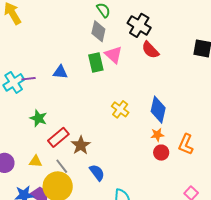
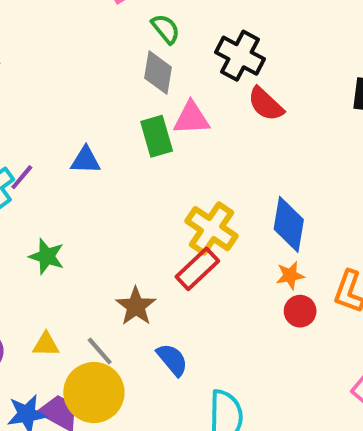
pink triangle: (114, 55) -> (191, 118), turned -42
purple line: (29, 79) -> (22, 177), turned -40
yellow cross: (120, 109) -> (211, 229), size x1.4
red rectangle: (58, 137) -> (197, 269), moved

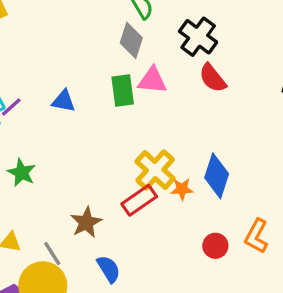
orange star: (290, 275) -> (182, 189), moved

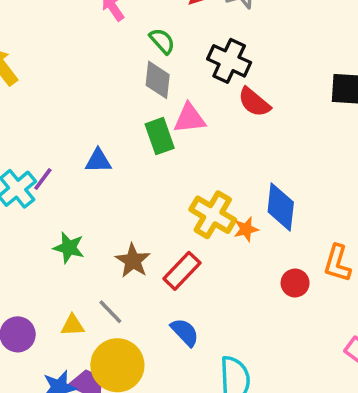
red rectangle: (139, 200) -> (182, 271), moved
brown star: (86, 222) -> (133, 261), moved
gray line: (52, 254) -> (110, 312), moved

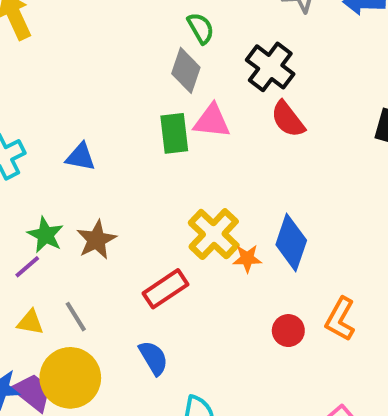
blue triangle: (98, 161) -> (81, 157), moved
purple line: (43, 179) -> (27, 267), moved
brown star: (133, 261) -> (96, 240), moved

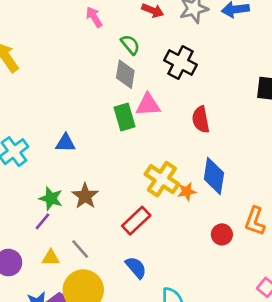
red semicircle: (288, 119) -> (201, 120), moved, turned 36

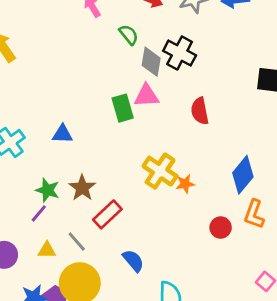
gray diamond: (125, 74) -> (151, 62), moved
blue diamond: (214, 176) -> (243, 175), moved, turned 30
red rectangle: (136, 221) -> (107, 214), moved

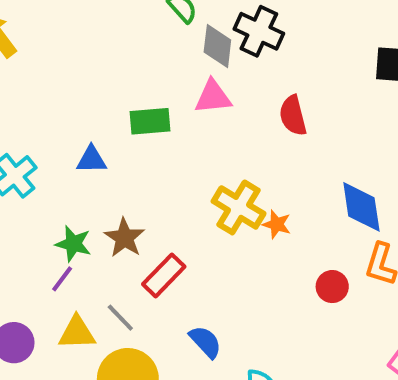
green rectangle: (123, 108) -> (150, 121), moved, turned -76
blue diamond: (243, 175) -> (361, 207), turned -45
orange star: (185, 184) -> (277, 224), turned 30
yellow triangle: (47, 250) -> (77, 333), size x1.4

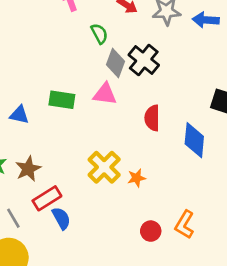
blue diamond: (361, 207) -> (194, 140), moved
orange star: (277, 224) -> (137, 178), moved, turned 30
blue semicircle: (205, 342) -> (61, 218), moved

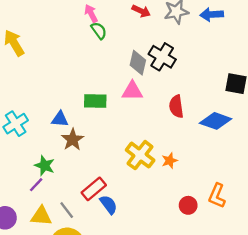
green semicircle: (99, 34) -> (99, 31), moved
blue diamond: (194, 140) -> (216, 121), turned -68
brown star: (28, 169) -> (73, 140), moved

